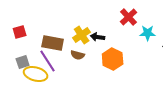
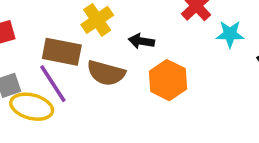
yellow cross: (82, 35) -> (97, 20), moved
brown semicircle: (78, 55) -> (106, 73), size x1.5

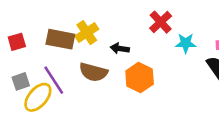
brown rectangle: (62, 52) -> (60, 39), moved
yellow ellipse: (32, 107) -> (38, 97), turned -64

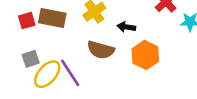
brown rectangle: (60, 39) -> (52, 18), moved
purple line: (54, 80) -> (70, 73), moved

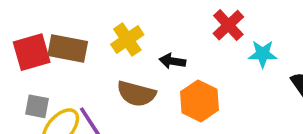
red square: (27, 21) -> (32, 52), size x1.5
gray square: (31, 59) -> (37, 106), turned 30

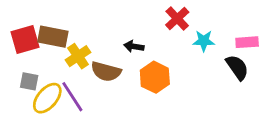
yellow cross: (127, 40) -> (78, 56), moved

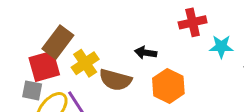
red cross: (177, 18) -> (193, 22), turned 30
brown rectangle: (53, 37) -> (58, 42), turned -64
red square: (25, 39) -> (44, 66), moved

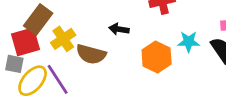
cyan star: (221, 47) -> (189, 42), moved
orange hexagon: (168, 86) -> (157, 57), moved

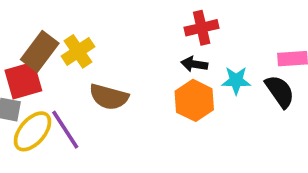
black arrow: (119, 29) -> (194, 64), moved
yellow cross: (63, 39) -> (78, 51), moved

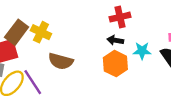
yellow cross: (78, 51) -> (41, 32), turned -30

